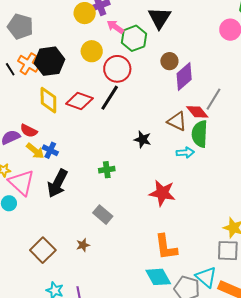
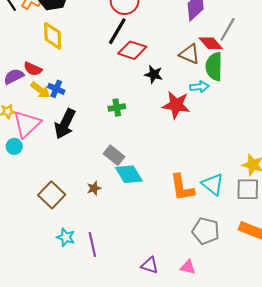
red diamond: (79, 101) -> (132, 50), moved
pink triangle: (21, 183) -> (27, 124), turned 36
red star: (162, 193) -> (176, 105), moved
cyan diamond: (158, 277) -> (129, 174), moved
cyan triangle: (206, 277) -> (213, 184), moved

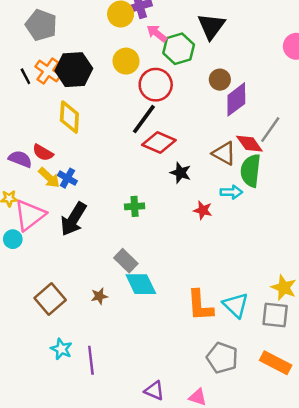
purple semicircle: (14, 76) -> (20, 159), turned 42
red star: (176, 105) -> (203, 210), size x0.6

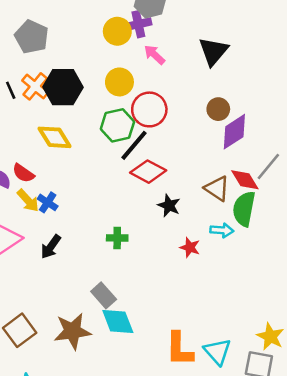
green hexagon: (179, 49) -> (117, 125), moved
yellow diamond: (69, 117) -> (55, 137), turned -40
black arrow: (73, 219) -> (51, 247), size x0.7
brown star: (99, 296) -> (72, 331), size x2.0

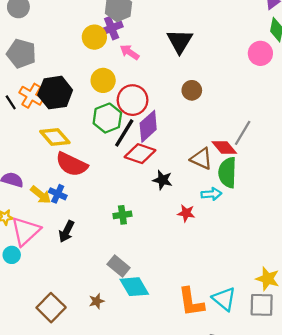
purple diamond: (234, 132) -> (148, 126), moved
red semicircle: (23, 173) -> (72, 164), moved, size x1.6
brown star: (72, 331) -> (97, 301), size x0.5

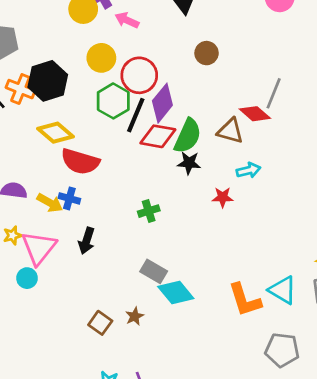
green semicircle: (227, 173) -> (188, 136), moved, turned -148
brown square: (51, 308) -> (100, 323), moved, size x0.7

